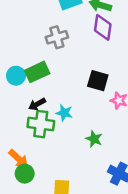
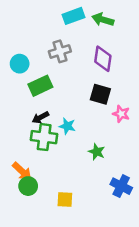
purple diamond: (103, 27) -> (103, 59), moved
cyan circle: (16, 76) -> (20, 64), moved

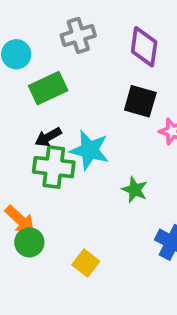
cyan star: (67, 126) -> (90, 150), size x1.5
yellow square: (65, 199) -> (86, 263), turned 35

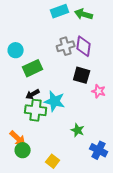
gray cross: (78, 35) -> (66, 46), moved
green star: (135, 190) -> (78, 130), moved

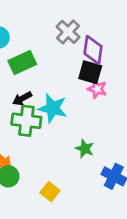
gray cross: (66, 46) -> (68, 32), turned -30
purple diamond: (84, 46) -> (93, 50), moved
pink star: (99, 91) -> (97, 89), moved

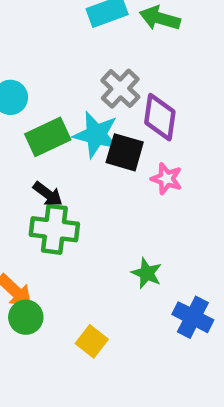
black square: (90, 72) -> (125, 152), moved
black arrow: (22, 99) -> (48, 194), turned -114
cyan star: (53, 108) -> (96, 135), moved

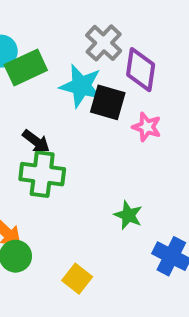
green rectangle: (48, 137) -> (26, 68), moved

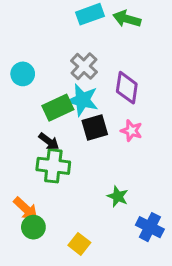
gray cross: (104, 43) -> (84, 66), moved
green rectangle: (26, 68) -> (58, 108), moved
black square: (108, 102) -> (95, 128), moved, turned -32

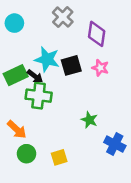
cyan star: (82, 100) -> (47, 59), moved
green rectangle: (58, 108) -> (16, 75), moved
green circle: (33, 227) -> (26, 154), moved
yellow square: (79, 244) -> (59, 157), turned 35

